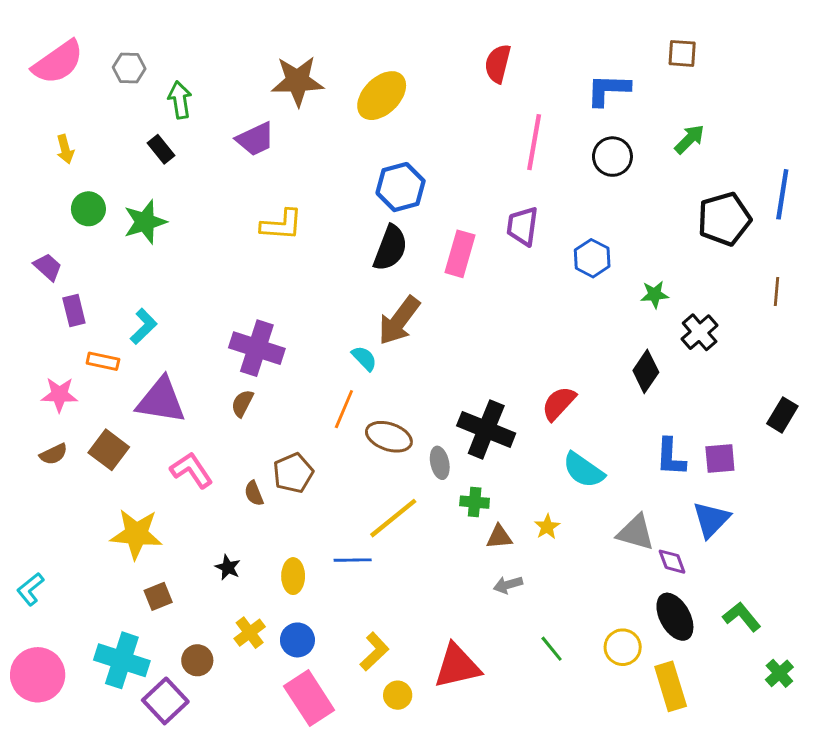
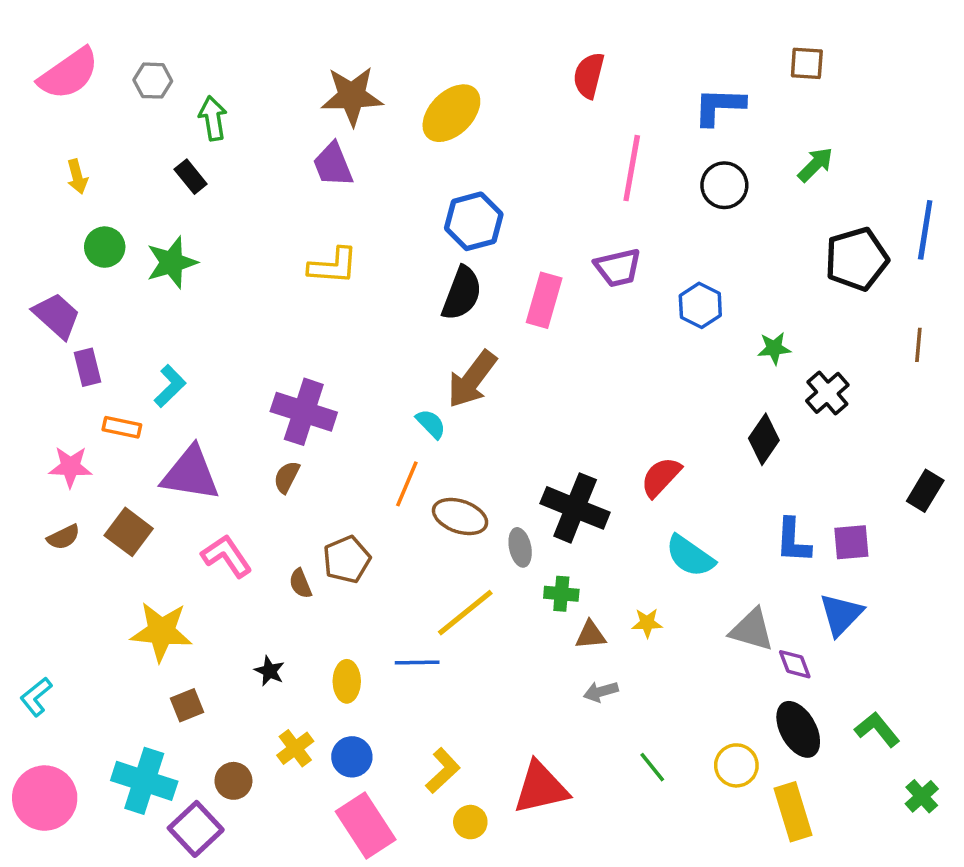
purple trapezoid: (255, 139) -> (333, 165), moved, turned 93
purple trapezoid: (522, 226) -> (618, 268), turned -111
purple trapezoid: (48, 267) -> (57, 316), size x1.4
yellow star: (547, 527) -> (647, 623), turned 30

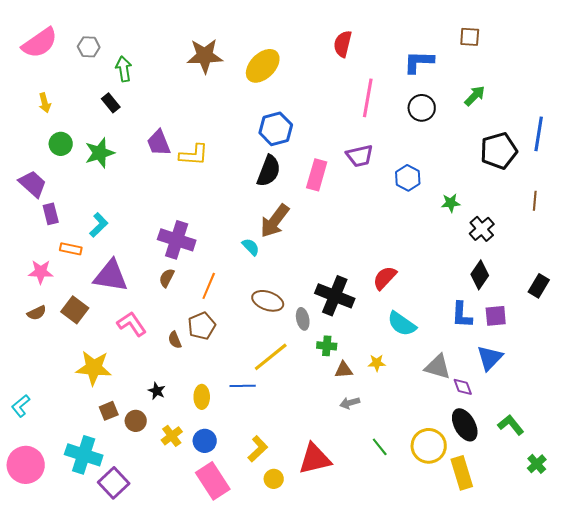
purple trapezoid: (333, 165) -> (159, 143), moved
black diamond: (764, 439) -> (480, 275), moved
orange line: (407, 484) -> (209, 286), moved
yellow circle: (736, 765) -> (429, 446), size x1.4
brown circle: (233, 781) -> (136, 421), moved

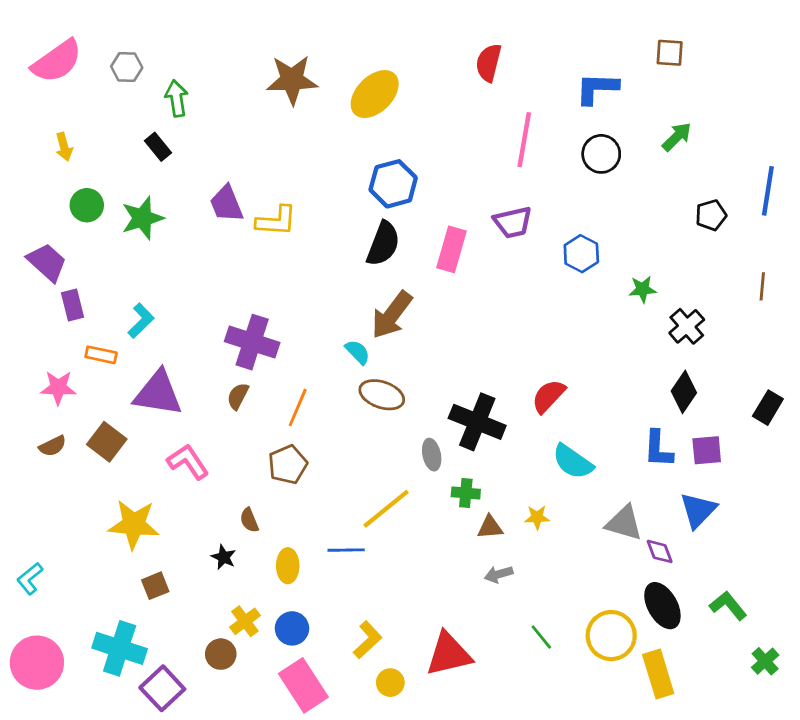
black pentagon: (499, 151) -> (711, 215), size x0.6
brown ellipse: (268, 301) -> (382, 395), moved
brown semicircle: (175, 340) -> (249, 520), moved
brown circle: (136, 421) -> (221, 654), moved

